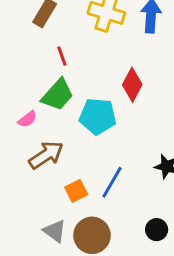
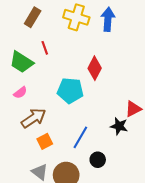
green trapezoid: (58, 95) -> (21, 62), moved, turned 80
orange square: (76, 191) -> (45, 141), moved
black circle: (157, 230) -> (98, 160), moved

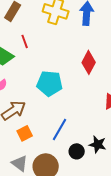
red diamond: (95, 68) -> (89, 62), moved
black star: (119, 126) -> (98, 144), moved

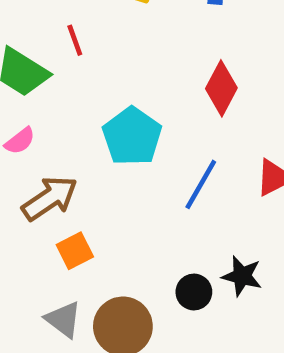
cyan pentagon: (50, 83) -> (132, 136), turned 30
blue line: (60, 129) -> (201, 184), moved

